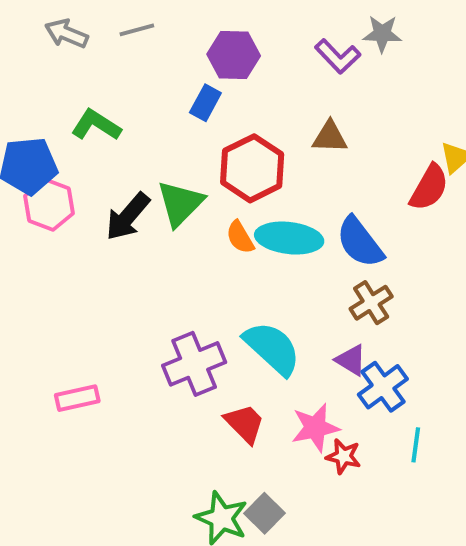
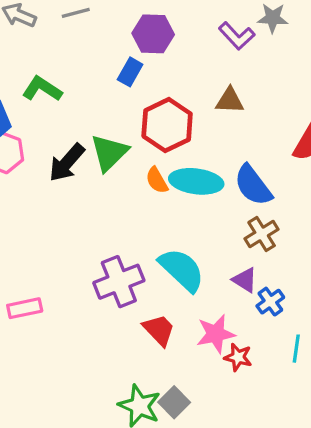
blue cross: (383, 387) -> (270, 302), size x0.7

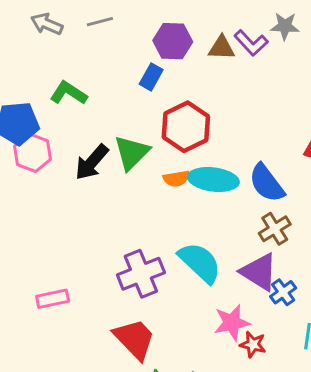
brown triangle: (230, 101) -> (222, 48), moved
orange semicircle: (157, 180) -> (176, 179), turned -70
purple triangle: (245, 280) -> (259, 272), size x1.6
red trapezoid: (159, 330) -> (135, 339), moved, size x1.4

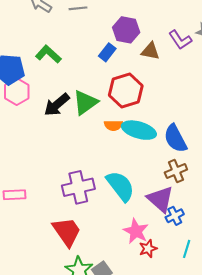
brown triangle: (222, 48) -> (150, 51), moved
pink star: (232, 323) -> (136, 231), turned 30
red star: (253, 344) -> (148, 249), turned 30

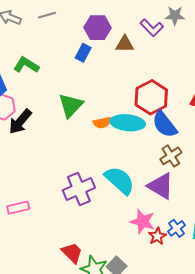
red hexagon: (126, 91) -> (151, 97), moved
black arrow: (57, 105) -> (20, 122), moved
blue cross: (175, 216) -> (177, 228), moved
red trapezoid: (67, 232) -> (72, 253), moved, size x0.7

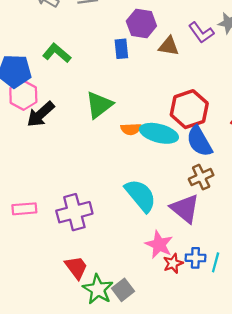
blue rectangle: (83, 53) -> (121, 49), turned -42
purple cross: (79, 189) -> (74, 212), moved
blue cross: (177, 228) -> (195, 258), turned 30

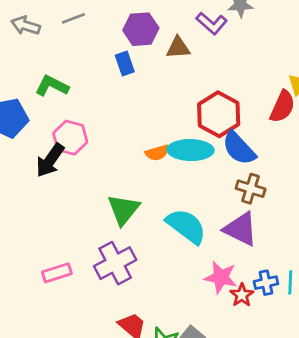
pink hexagon: (23, 95) -> (70, 138), moved
green triangle: (99, 105) -> (123, 209), moved
brown cross: (201, 177) -> (251, 189), turned -35

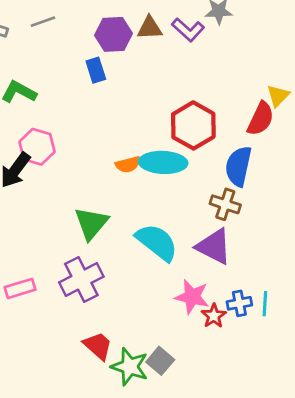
brown triangle: (178, 48) -> (150, 28), moved
blue semicircle: (239, 148) -> (238, 166), moved, turned 54

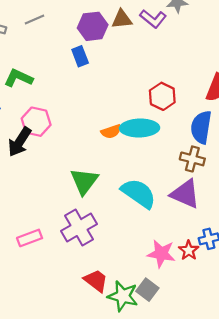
red hexagon: (193, 125) -> (162, 96), size x0.7
pink star: (192, 297) -> (161, 254), moved

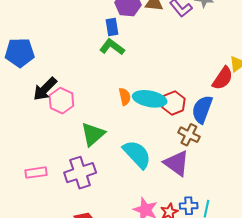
green L-shape: (18, 78) -> (112, 47), moved
red hexagon: (162, 96) -> (173, 103), moved
pink hexagon: (36, 122) -> (61, 101), moved
orange semicircle: (111, 132) -> (125, 97), turned -96

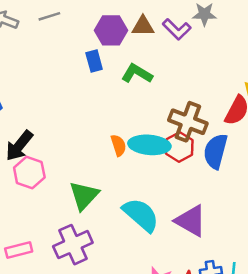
green L-shape: (112, 47) -> (137, 74), moved
pink hexagon: (61, 101) -> (29, 172), moved
brown cross: (189, 135) -> (188, 122), moved, size x1.4

